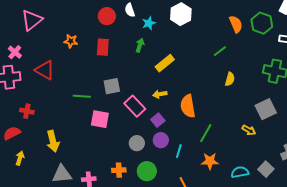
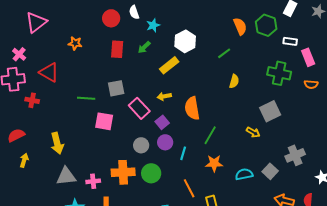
white hexagon: (181, 14) -> (185, 41), moved
green arrow: (140, 45) -> (144, 47), turned -152
red rectangle: (103, 47) -> (117, 49), moved
red cross: (27, 111) -> (32, 100), moved
orange cross: (119, 170) -> (123, 172), size x1.6

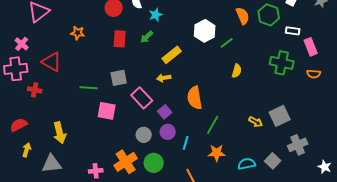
white hexagon: (185, 41) -> (205, 31), moved
yellow arrow: (164, 96) -> (164, 78), moved
gray square: (270, 111) -> (280, 116), moved
orange cross: (123, 172) -> (126, 162), turned -30
gray triangle: (66, 176) -> (52, 164), moved

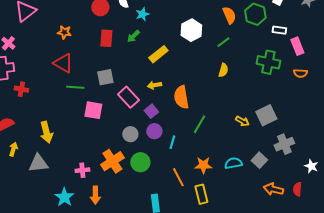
green line: (227, 43) -> (223, 42), moved
red triangle: (52, 62) -> (63, 63), moved
yellow arrow: (164, 78) -> (154, 85), moved
orange star: (217, 153) -> (203, 165), moved

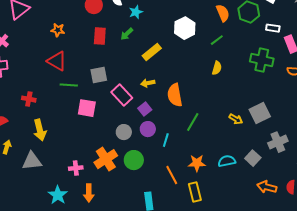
red cross: (21, 89) -> (29, 99), moved

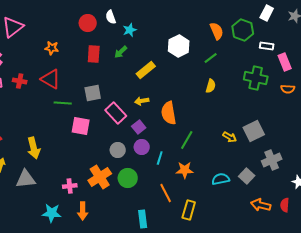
red cross: (29, 99) -> (20, 81), moved
orange star: (197, 163) -> (185, 170), moved
yellow rectangle: (195, 192) -> (189, 210), turned 30
cyan star: (58, 195) -> (52, 213), turned -30

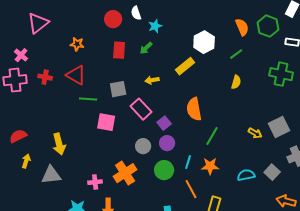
yellow rectangle: (146, 70) -> (185, 66), moved
yellow arrow: (142, 101) -> (152, 80), moved
cyan line: (160, 158) -> (188, 162), moved
green circle: (128, 178) -> (164, 170), moved

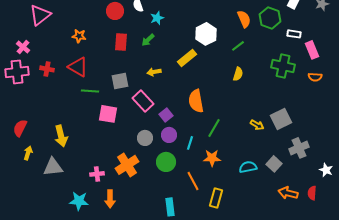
red semicircle: (18, 136) -> (20, 128), turned -36
cyan line: (188, 162) -> (190, 143), moved

